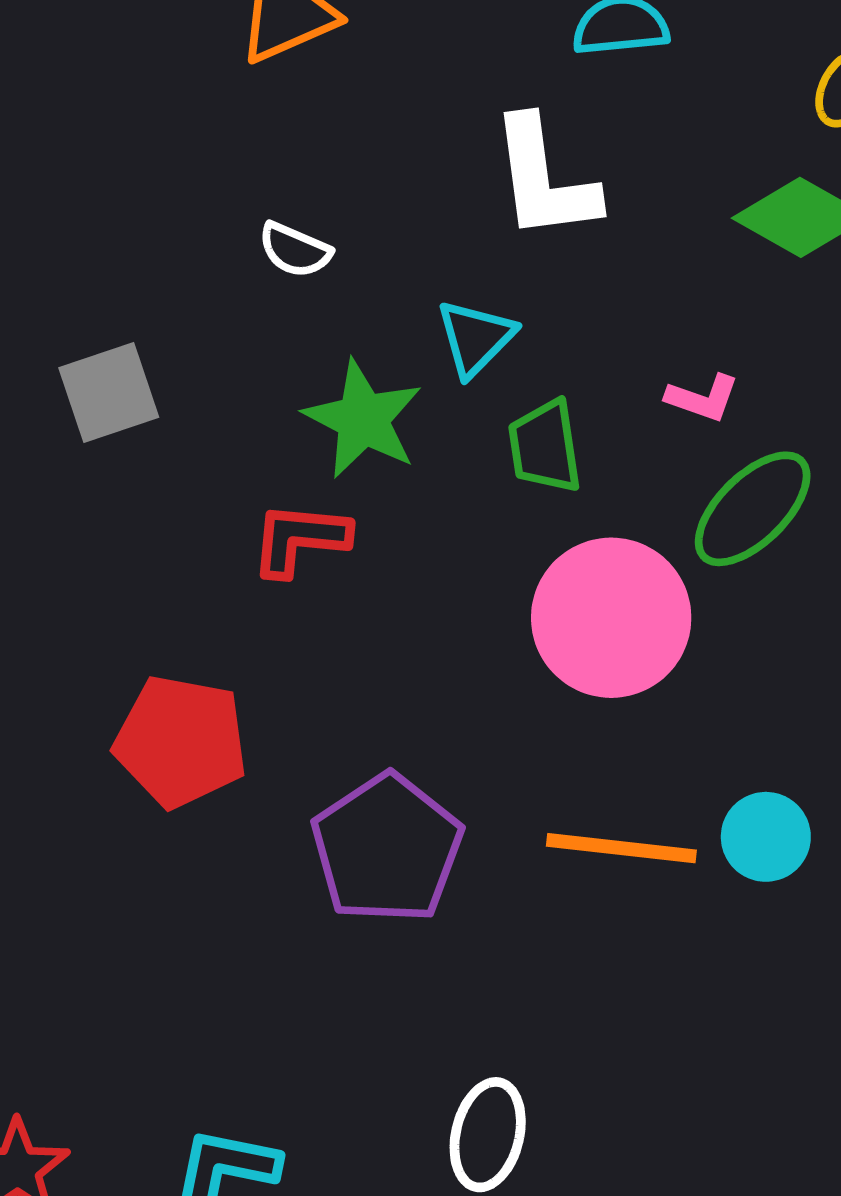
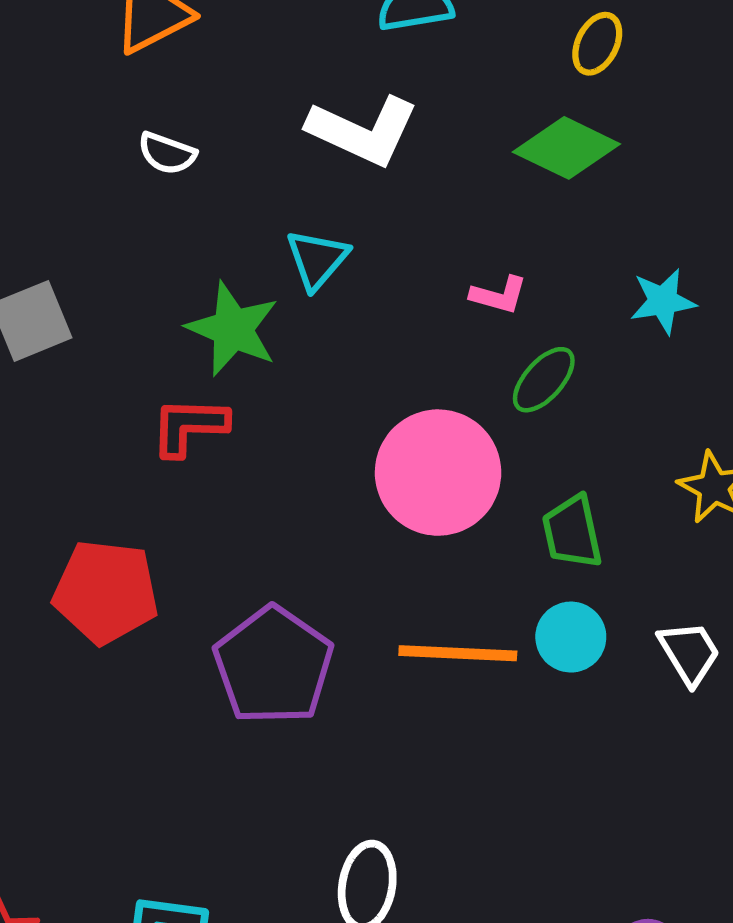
white L-shape: (544, 179) -> (363, 131), turned -54
white semicircle: (295, 250) -> (167, 153), moved
green trapezoid: (545, 447) -> (572, 532), moved
green ellipse: (753, 509) -> (544, 380), size x0.7

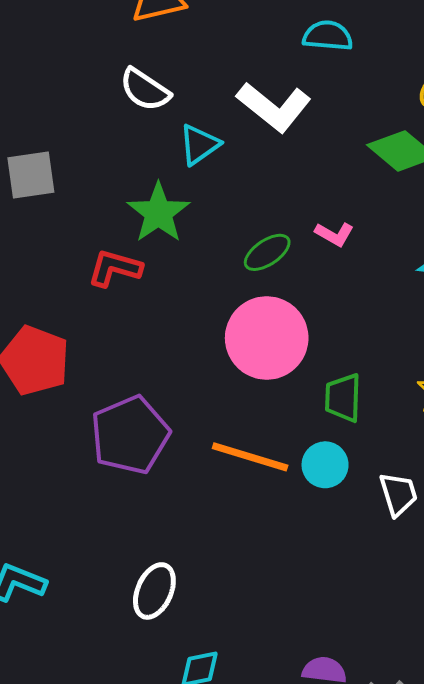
white semicircle: (167, 153) -> (145, 90), size x1.4
cyan triangle: (317, 259) -> (199, 145), moved
green ellipse: (544, 380) -> (267, 252), moved

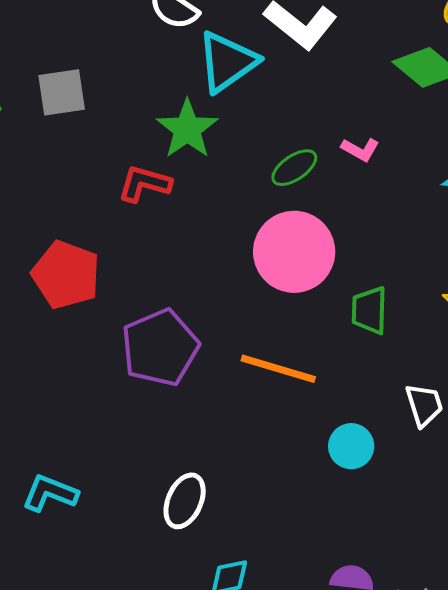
cyan triangle: (199, 145) -> (227, 62), size x1.5
cyan circle: (325, 465) -> (351, 446), moved

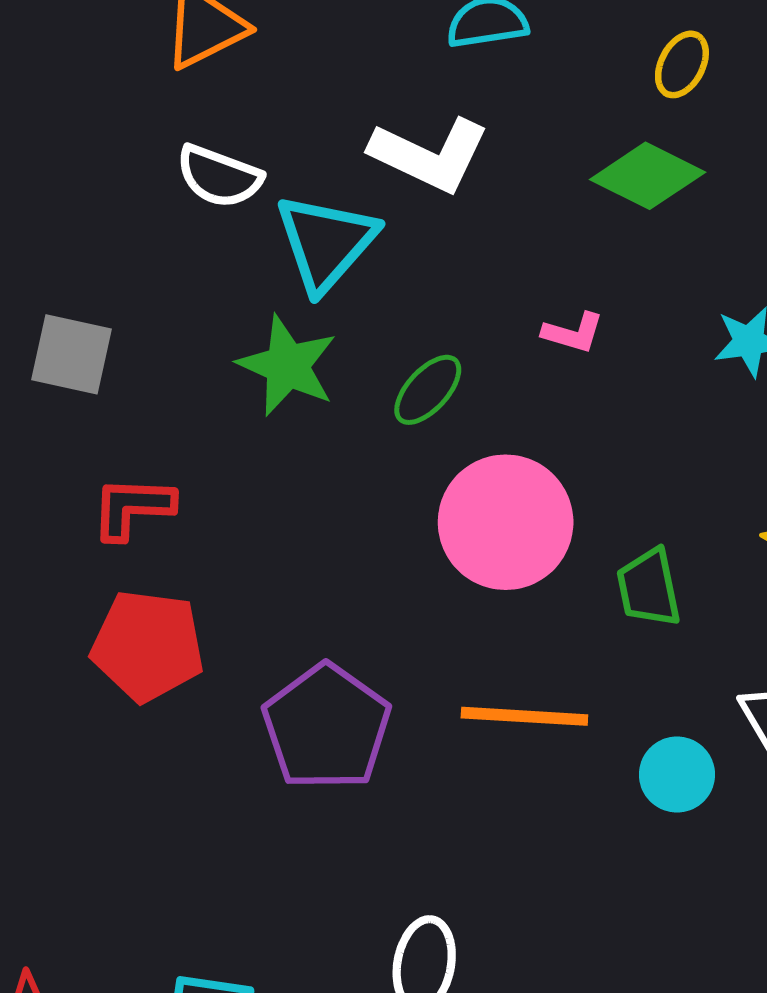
gray square: (62, 92) -> (72, 354), turned 34
green ellipse: (294, 168) -> (428, 390), moved
red L-shape: (144, 184) -> (132, 508), moved
cyan circle: (351, 446) -> (677, 775), moved

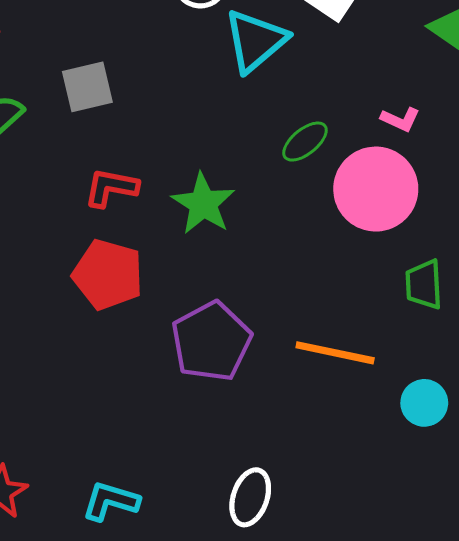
gray square: (72, 354) -> (87, 87), turned -34
green star: (287, 366) -> (203, 204), moved
pink circle: (506, 522) -> (376, 189), moved

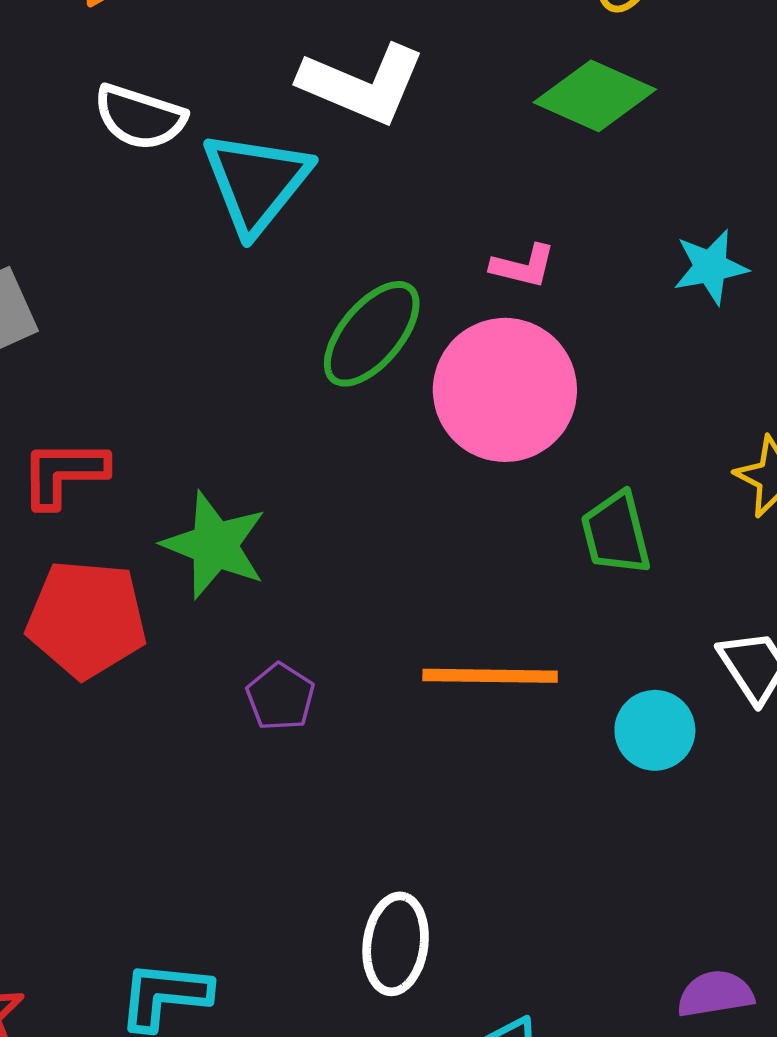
green ellipse: (305, 142) -> (372, 334), size x1.4
green star: (203, 204) -> (215, 545), moved
purple pentagon: (211, 341) -> (280, 697), size x0.5

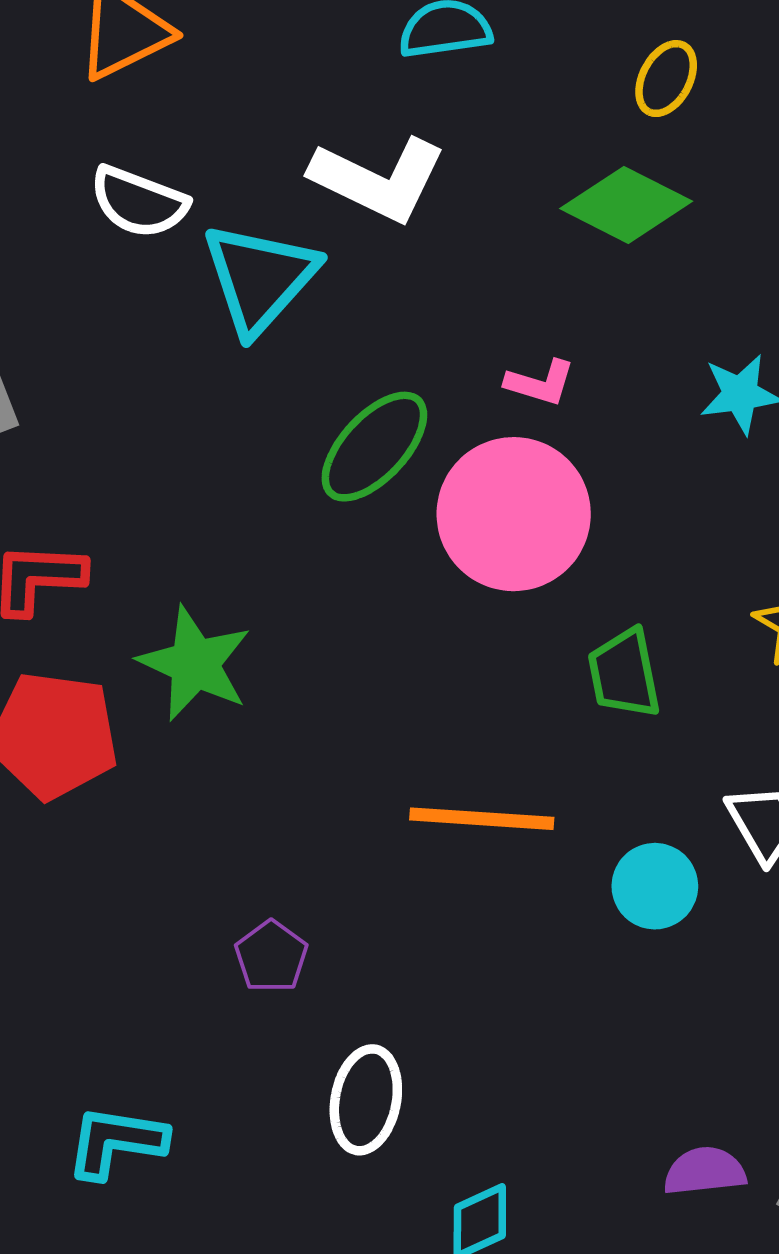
purple pentagon: (280, 697) -> (271, 957), moved

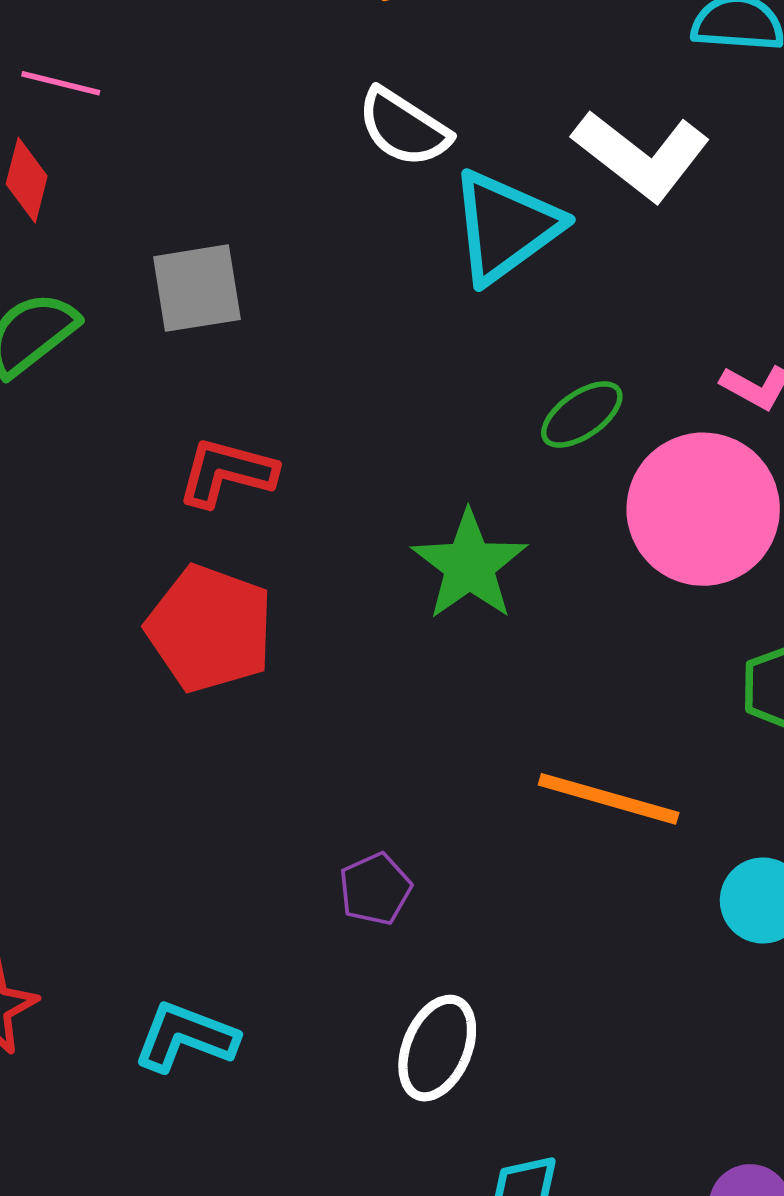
green ellipse: (374, 447) -> (582, 414), size x0.7
green star: (195, 664) -> (469, 565), moved

